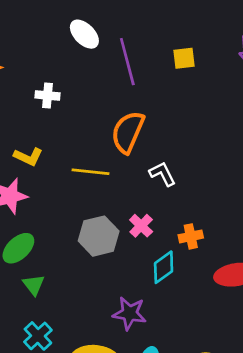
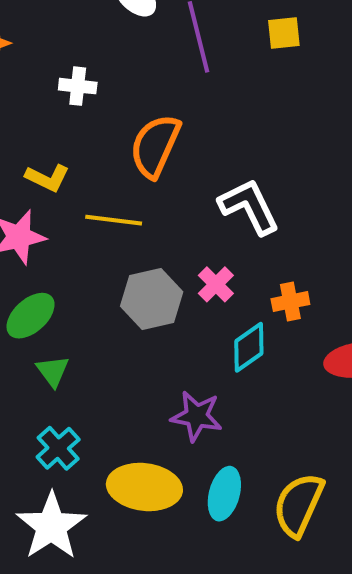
orange semicircle: (128, 132) -> (155, 146), moved
yellow line: (91, 172) -> (114, 220), moved
white L-shape: (162, 174) -> (249, 207), size x1.5

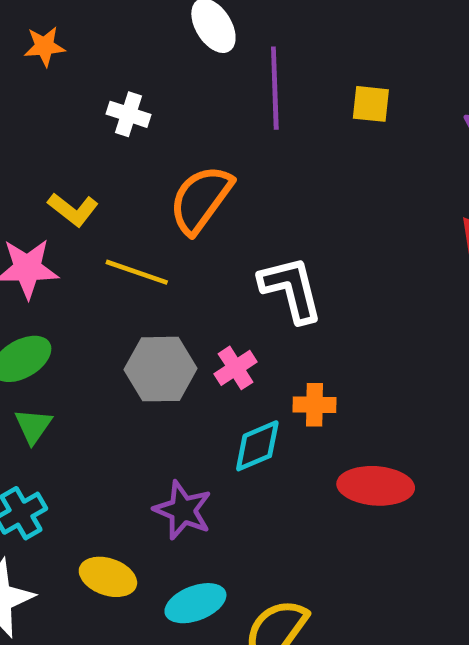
yellow ellipse: (144, 487) -> (108, 577), size x0.7
cyan ellipse: (224, 494) -> (195, 603), turned 42

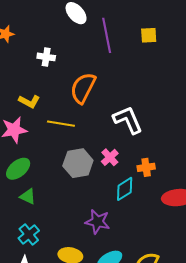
green triangle: (33, 426) -> (28, 196), turned -30

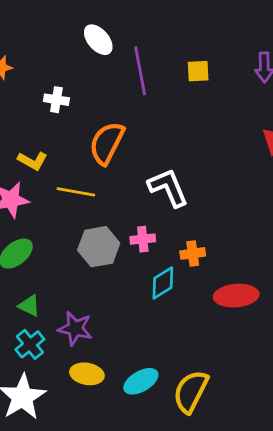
pink cross: (110, 157) -> (143, 239), turned 36
green triangle: (28, 196) -> (29, 306), moved
purple star: (97, 222) -> (75, 328), moved

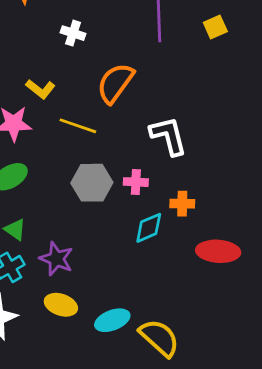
yellow square: (198, 71) -> (215, 27), turned -30
yellow semicircle: (191, 392) -> (159, 338), turned 96

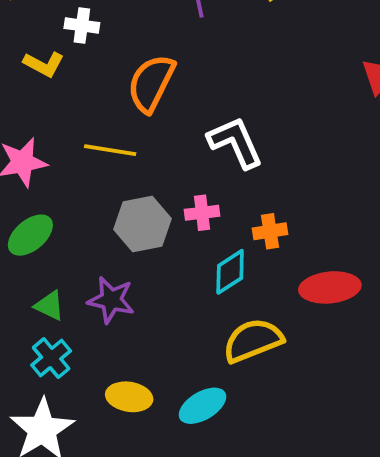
yellow L-shape: (40, 89) -> (44, 64), moved
purple star: (56, 259) -> (111, 300), moved
yellow semicircle: (159, 338) -> (253, 340), moved, turned -54

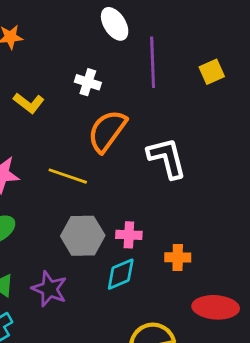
white cross: (82, 25) -> (88, 82), moved
white L-shape: (235, 142) -> (167, 158), moved
cyan diamond: (230, 272) -> (121, 274), moved

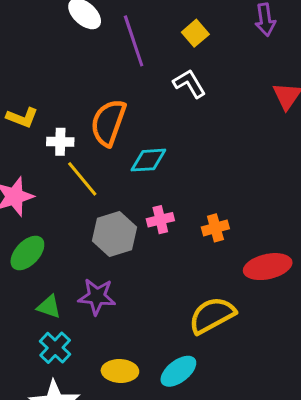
white cross: (88, 82) -> (60, 142), moved
white L-shape: (167, 158) -> (189, 84), moved, size x0.7
yellow line: (68, 176) -> (82, 179), turned 48
cyan diamond: (121, 274) -> (148, 160), moved, turned 36

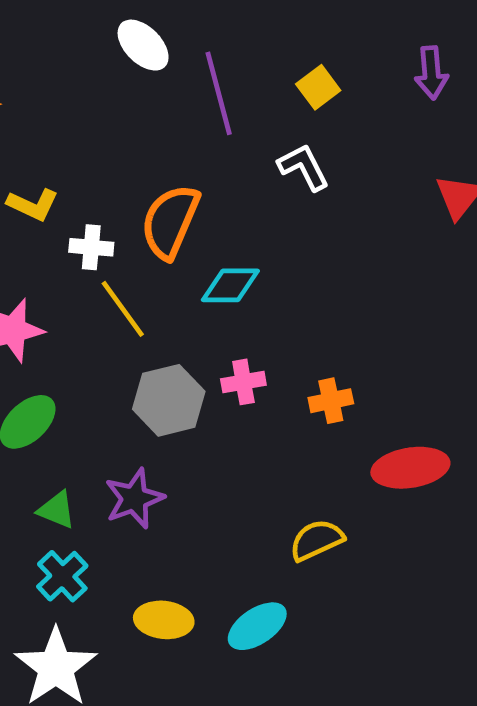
purple star: (97, 297) -> (134, 499), turned -30
yellow semicircle: (212, 315) -> (317, 540), size x0.7

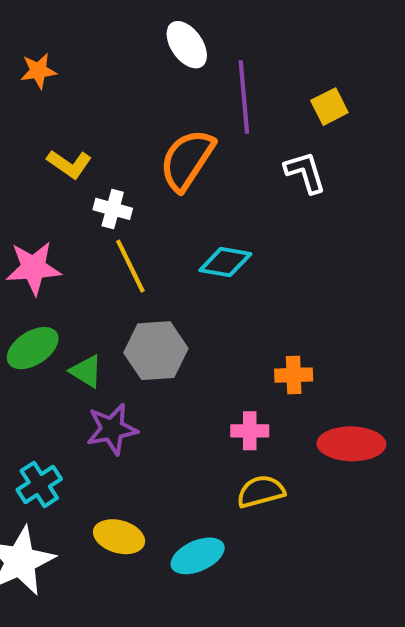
orange semicircle: (170, 221) -> (187, 160), moved
pink cross: (243, 382) -> (250, 431), moved
green triangle: (57, 510) -> (86, 371), moved

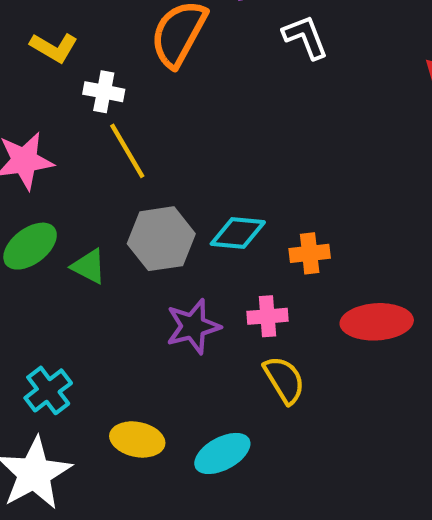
cyan diamond: (225, 262) -> (238, 233), moved
purple star: (112, 429) -> (193, 326), moved
yellow semicircle: (261, 491) -> (284, 380), turned 78

